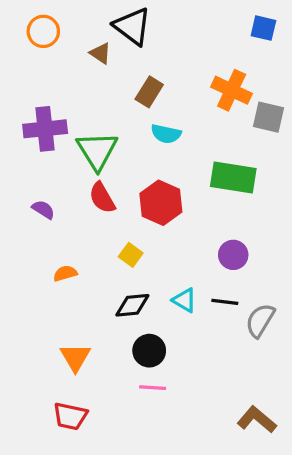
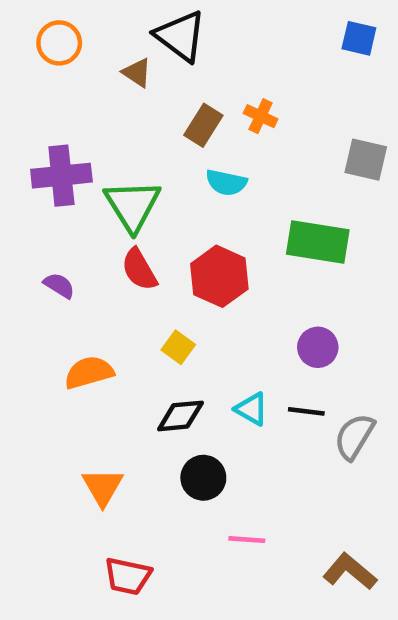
orange cross: (232, 90) -> (261, 116), moved, size x0.6
orange semicircle: (65, 273) -> (89, 372), size x1.5
pink line: (153, 388) -> (247, 540), moved
red trapezoid: (70, 416) -> (128, 576), moved

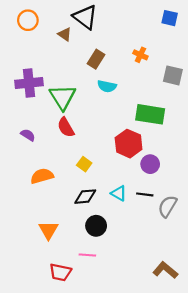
orange cross: (261, 116) -> (140, 55), moved
red hexagon: (219, 276) -> (129, 144), moved
pink line: (247, 540) -> (87, 255), moved

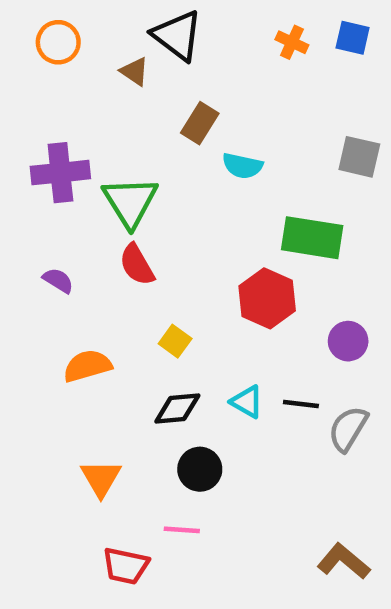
orange cross: (140, 55) -> (292, 42), moved
cyan semicircle: (107, 86) -> (242, 166), moved
purple circle: (150, 164) -> (348, 341), moved

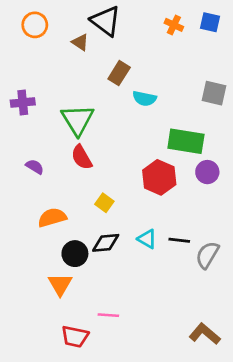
purple cross: (60, 173) -> (23, 102), moved, size x0.7
purple circle: (348, 341) -> (207, 172), moved
black circle: (200, 469) -> (75, 254), moved

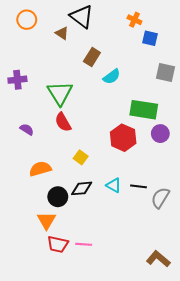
blue square: (210, 22) -> (150, 38), moved
cyan semicircle: (144, 98) -> (112, 77), turned -48
red trapezoid: (75, 337) -> (58, 244), moved

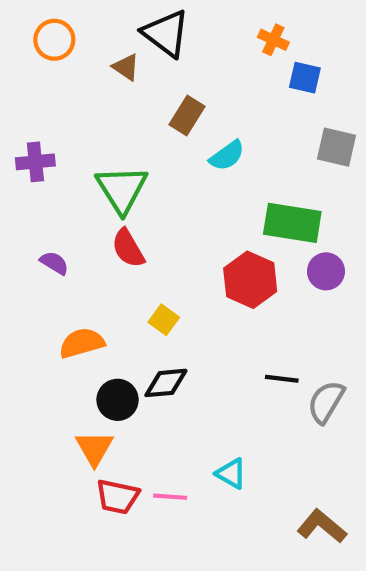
cyan triangle: (114, 185) -> (231, 474), moved

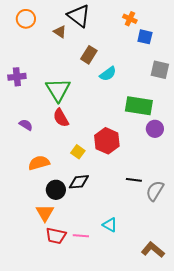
red hexagon: (250, 280) -> (107, 141), moved

